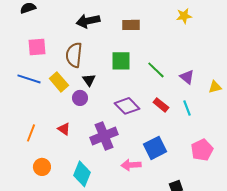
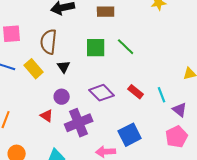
green line: (156, 70) -> (126, 47), moved
purple triangle: (187, 77) -> (180, 110), moved
purple circle: (80, 98) -> (62, 97), moved
red triangle: (64, 129) -> (47, 116), moved

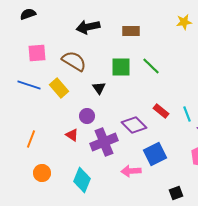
brown semicircle: (49, 42) -> (74, 61), turned 115
black triangle: (64, 67) -> (99, 88), moved
purple diamond: (102, 93) -> (134, 125), moved

